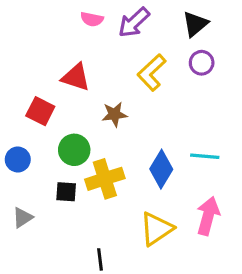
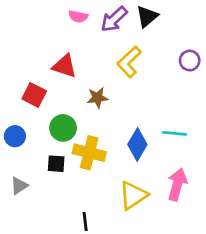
black triangle: (195, 24) -> (147, 17), moved
purple circle: (202, 63) -> (190, 61), moved
yellow cross: (105, 179) -> (89, 153), turned 32

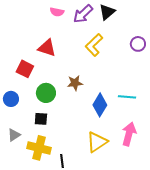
brown star: (97, 98) -> (75, 83), moved
yellow cross: (89, 153) -> (39, 148), moved

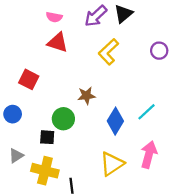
pink semicircle: (57, 12) -> (54, 17), moved
red triangle: (47, 48) -> (58, 43), moved
green circle: (46, 93) -> (63, 119), moved
cyan line: (127, 97) -> (146, 112), turned -48

